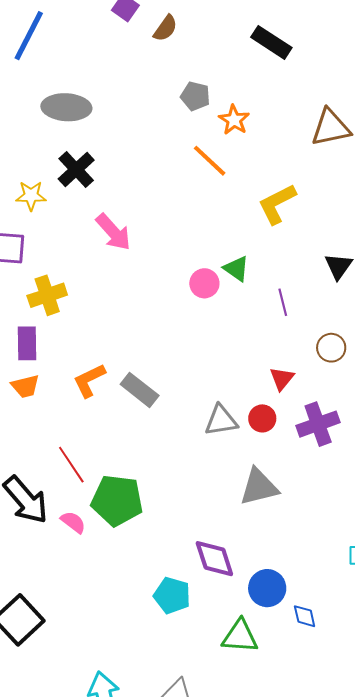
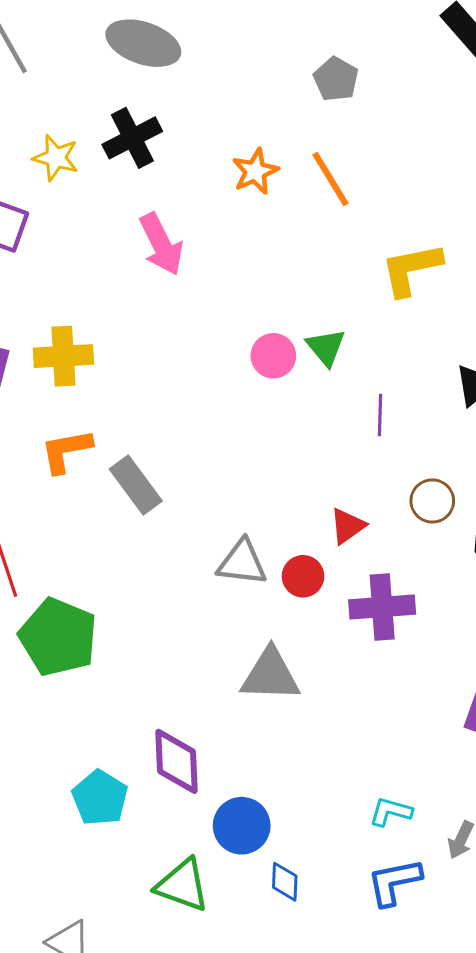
orange star: (234, 120) -> (255, 171), moved
yellow cross: (47, 295) -> (63, 356), moved

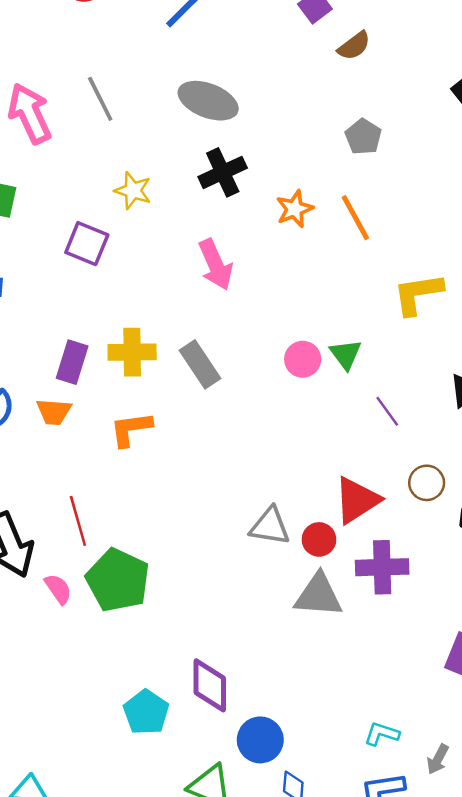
black cross: (132, 138) -> (223, 172), moved
purple line: (380, 415) -> (387, 411), turned -40
gray rectangle: (136, 485) -> (200, 364), moved
red triangle: (348, 526) -> (357, 500), size x1.6
gray triangle: (270, 675) -> (318, 595), moved

